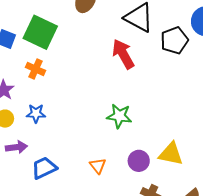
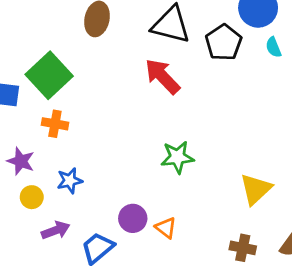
green square: (40, 32) -> (49, 75), turned 36
yellow triangle: (171, 154) -> (256, 189), turned -40
purple circle: (139, 161) -> (133, 218), moved

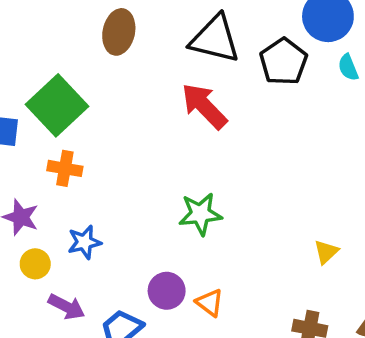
green star: (177, 157) -> (200, 214), moved
yellow triangle: (256, 189) -> (326, 252), size x0.6
purple arrow: (56, 230) -> (66, 307), turned 48

